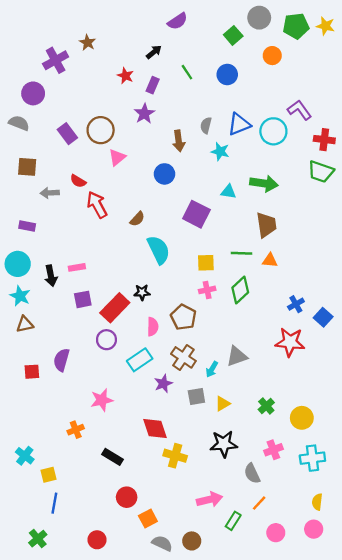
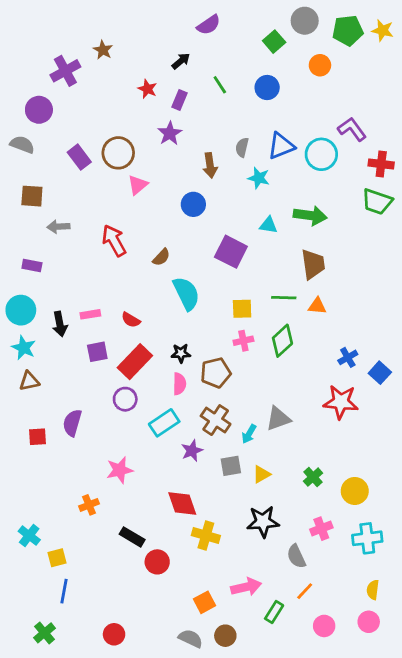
red semicircle: (78, 181) -> (131, 320), moved
black star: (142, 292) -> (181, 353), moved
brown pentagon: (183, 317) -> (216, 373), turned 30
red circle: (127, 497) -> (157, 562), moved
orange square: (148, 518) -> (204, 602), moved

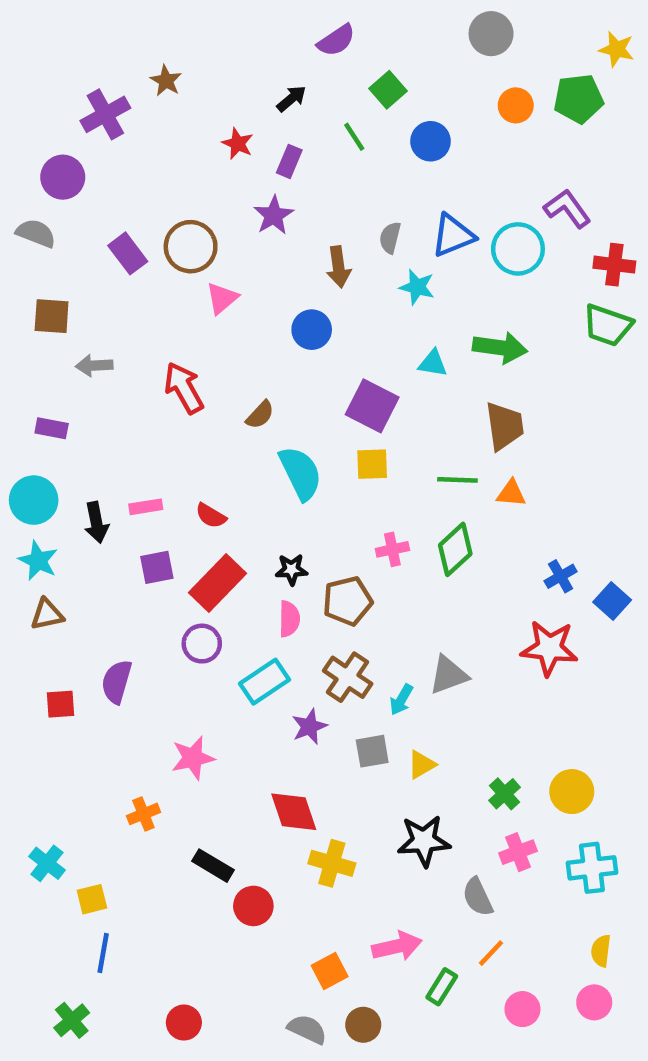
green pentagon: (348, 30) -> (579, 99), moved
green square: (274, 42) -> (388, 90), moved
yellow square: (242, 309) -> (372, 464), moved
green cross: (313, 477) -> (505, 794), moved

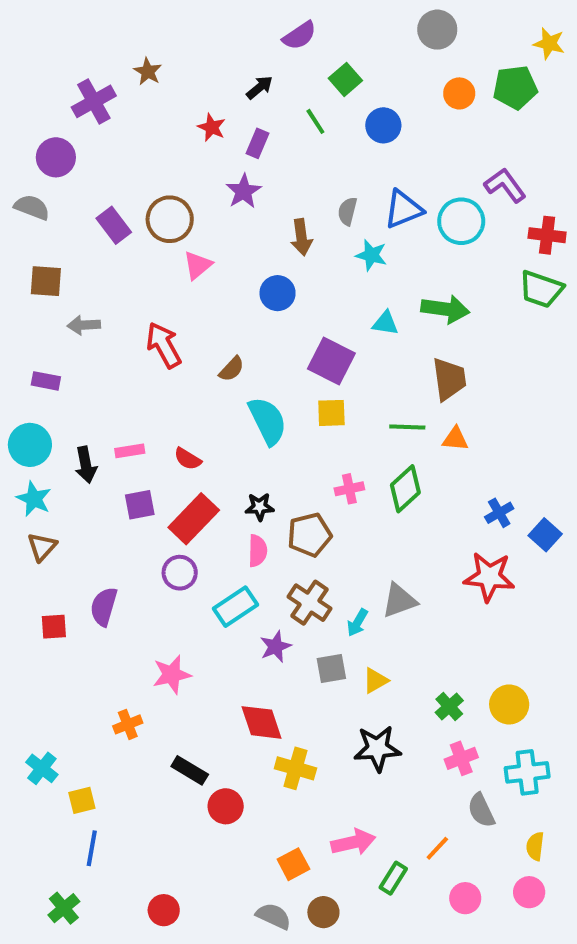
brown triangle: (47, 614) -> (42, 547), turned -36
gray semicircle: (478, 897) -> (481, 810), moved

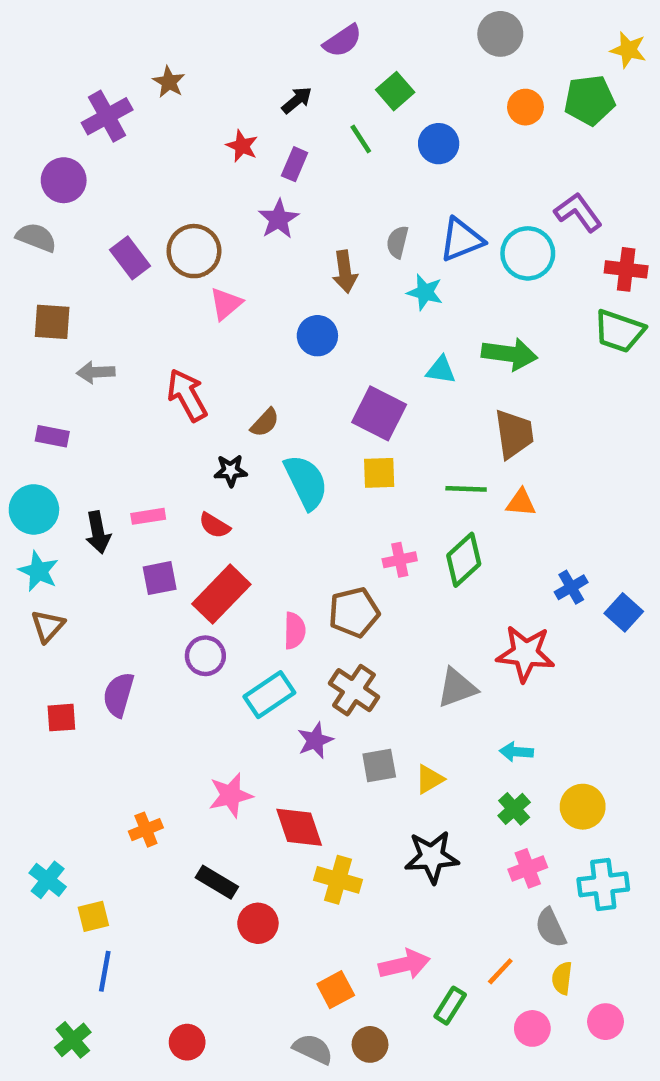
black star: (260, 507) -> (231, 471), moved
red star: (489, 577) -> (525, 653), moved
cyan arrow: (357, 623) -> (516, 752), moved, turned 64
pink star: (172, 675) -> (231, 795), moved
yellow semicircle: (535, 846) -> (562, 978), moved

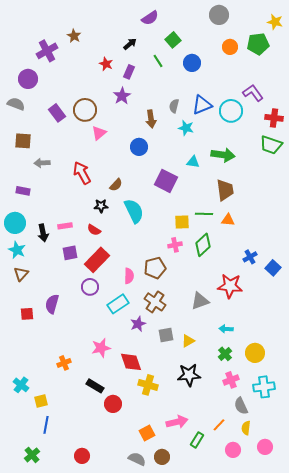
yellow square: (379, 473) -> (182, 222), moved

